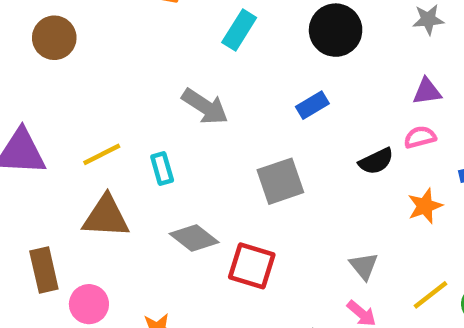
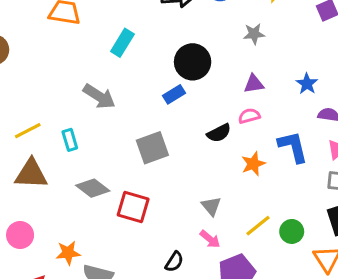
black circle: (336, 30) -> (193, 62), moved

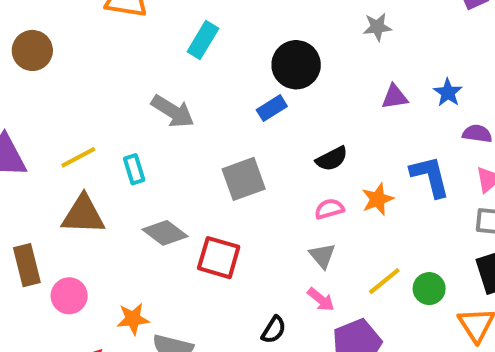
purple triangle: (254, 84) -> (395, 97), moved
pink semicircle: (249, 116) -> (329, 209), moved

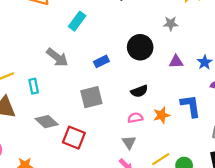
black circle: (296, 65) -> (140, 47), moved
blue rectangle: (272, 108) -> (101, 61), moved

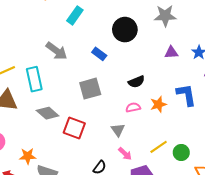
gray star: (171, 24) -> (165, 16), size x1.5
black circle: (140, 47) -> (125, 30), moved
blue rectangle: (101, 61) -> (99, 54), turned 64
cyan rectangle: (34, 86) -> (34, 79), size x1.6
gray triangle: (129, 142) -> (118, 130), moved

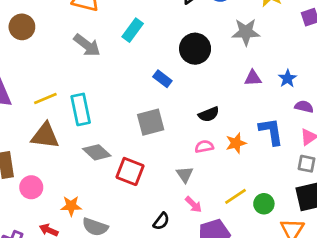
gray arrow: (56, 51) -> (87, 45), moved

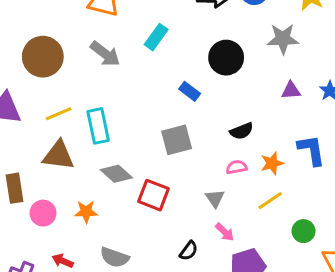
brown circle: (22, 27) -> (43, 57), moved, size x1.4
yellow line: (235, 196) -> (270, 201), moved
orange star: (71, 206) -> (86, 212), moved

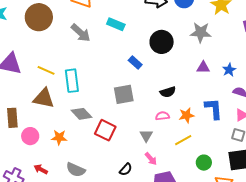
cyan rectangle: (156, 37) -> (116, 24), turned 72
brown circle: (43, 57) -> (39, 17), moved
yellow line: (59, 114) -> (46, 70), turned 42

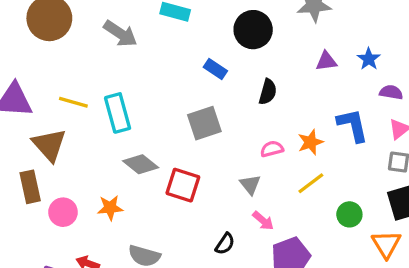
black semicircle: (168, 92) -> (268, 92), moved, turned -49
brown triangle: (44, 98) -> (49, 145), moved, turned 45

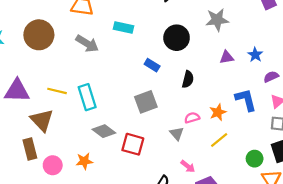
purple semicircle: (391, 92) -> (271, 77), turned -32
gray triangle: (250, 185) -> (177, 134), moved
green circle: (349, 214) -> (255, 159), moved

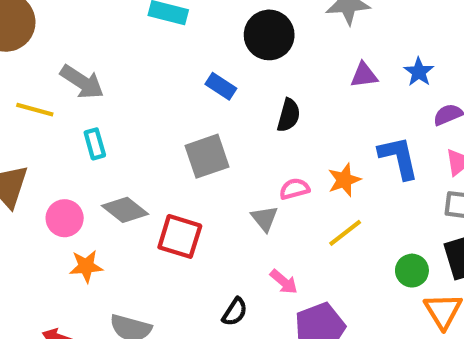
gray arrow: (87, 44) -> (82, 82), moved
yellow line: (57, 91) -> (35, 110), moved
cyan rectangle: (87, 97) -> (95, 144), size x0.6
pink circle: (53, 165) -> (65, 218), moved

